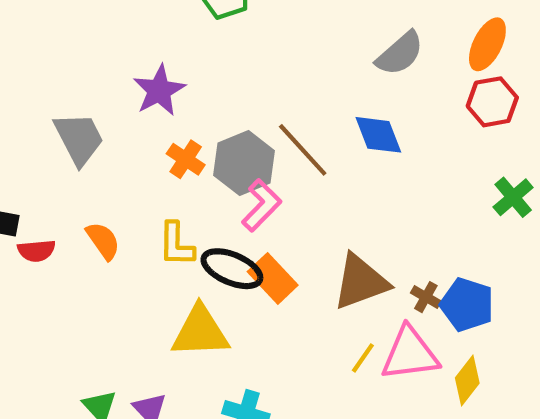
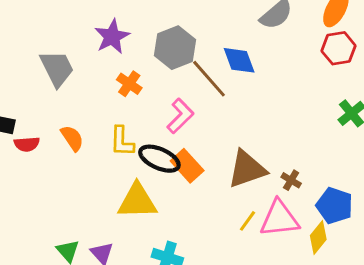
blue diamond: (378, 135) -> (239, 60), moved
gray hexagon: (244, 163) -> (175, 48), moved
blue pentagon: (467, 305) -> (335, 206), moved

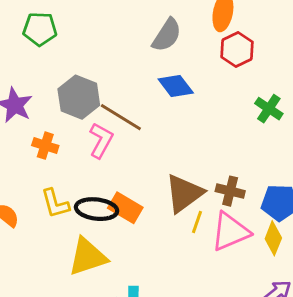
blue diamond: (239, 60) -> (176, 86), moved
pink L-shape: (180, 116) -> (101, 140), moved
brown cross: (291, 180) -> (230, 191), size x1.4
yellow line: (248, 221) -> (197, 222), moved

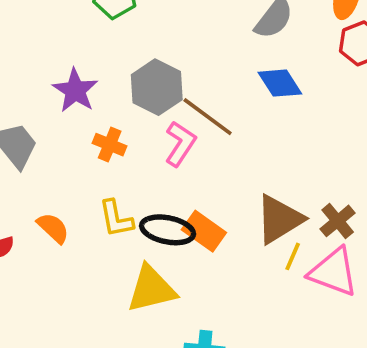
brown cross: (230, 191) -> (338, 221), turned 32
pink triangle: (230, 232) -> (334, 272), turned 39

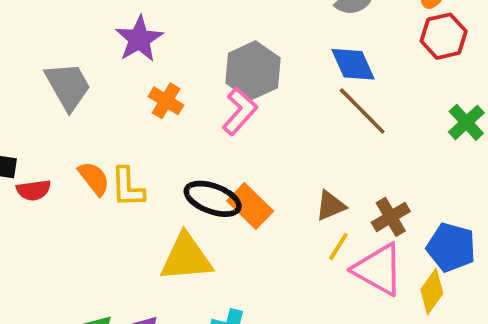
gray hexagon: (157, 87) -> (253, 70), moved
brown line: (208, 117) -> (362, 111), moved
yellow L-shape: (116, 219) -> (128, 187), moved
brown triangle: (279, 219) -> (331, 206), size x0.6

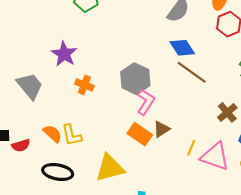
gray hexagon: (253, 70) -> (135, 79), moved
pink L-shape: (240, 111) -> (146, 102), moved
black ellipse: (213, 199) -> (58, 172), moved
brown triangle: (331, 206) -> (161, 129), moved
brown cross: (391, 217) -> (227, 112), moved

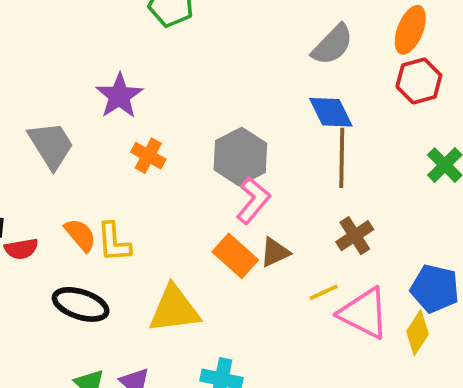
brown line: (192, 72) -> (342, 158), turned 48
brown cross: (227, 112) -> (355, 236), moved
yellow line: (191, 148) -> (324, 292), turned 35

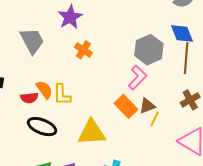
gray hexagon: (240, 157) -> (149, 50), moved
red semicircle: (21, 249) -> (29, 98), moved
yellow line: (324, 292) -> (155, 119), moved, turned -42

